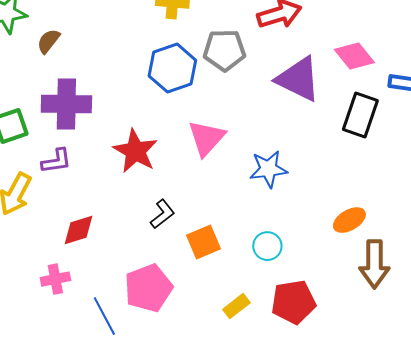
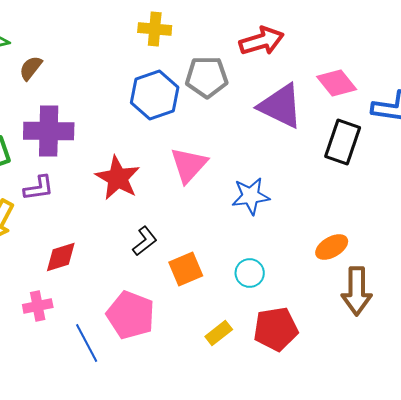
pink pentagon: (148, 288) -> (131, 315), turned -30

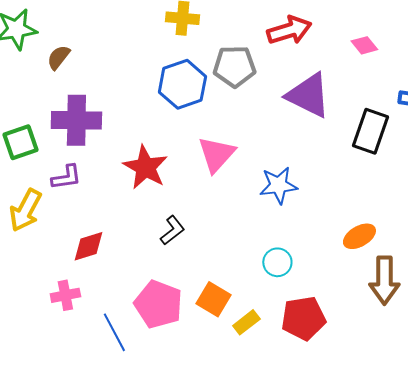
pink diamond: (337, 83) -> (364, 45), moved, size x0.7
orange square: (186, 269) -> (213, 299), moved, turned -36

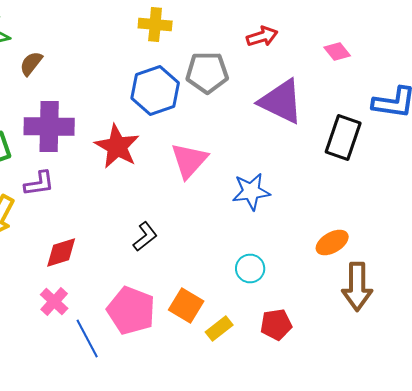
red arrow: (289, 30) -> (262, 36), size x0.7
red star: (145, 167) -> (117, 146), moved
pink cross: (65, 295) -> (54, 302), moved, turned -36
red pentagon: (303, 318) -> (276, 324), size x0.7

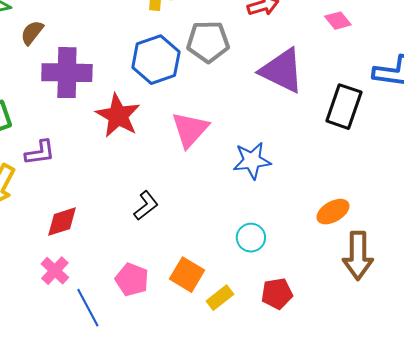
purple cross: (49, 126) -> (67, 73), moved
pink pentagon: (131, 310) -> (132, 280), size x0.7

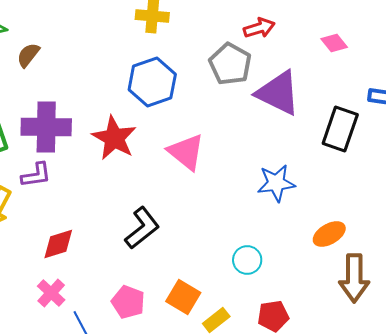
gray pentagon: (208, 42) -> (230, 64), moved, turned 30
purple cross: (67, 73) -> (46, 127), moved
pink triangle: (190, 130) -> (186, 152), turned -33
blue star: (252, 161) -> (276, 183), moved
black L-shape: (146, 206) -> (142, 228), size x1.4

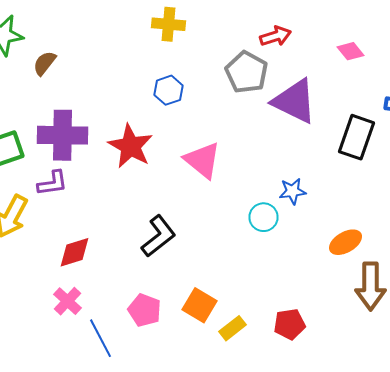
blue hexagon: (152, 82) -> (168, 90), size x0.6
blue star: (276, 183) -> (292, 191), size x0.7
cyan circle: (247, 260) -> (264, 217), moved

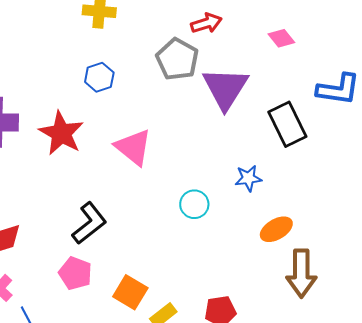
purple triangle: (294, 101) -> (225, 88), turned 36
black rectangle: (356, 137) -> (287, 124), turned -45
blue star: (292, 191) -> (248, 178), moved
pink pentagon: (144, 310) -> (75, 273), moved

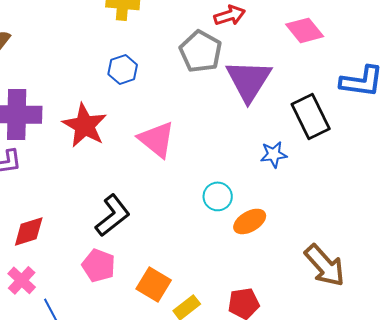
pink diamond: (281, 38) -> (305, 30), size x1.4
blue star: (248, 178) -> (274, 154), moved
orange ellipse: (276, 229) -> (250, 221), moved
brown arrow: (301, 273) -> (325, 265), turned -42

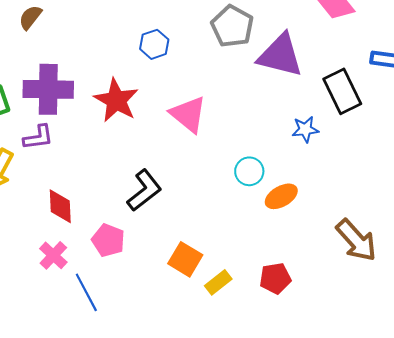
purple triangle: (249, 80) -> (280, 55), turned -48
red diamond: (29, 231) -> (60, 206), turned -75
pink pentagon: (99, 265) -> (108, 240), moved

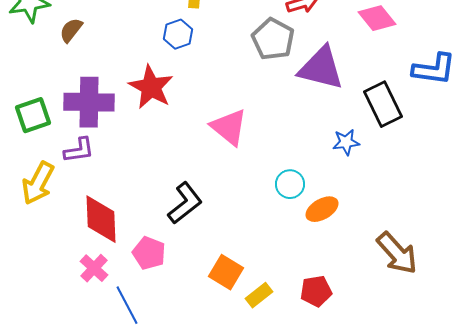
blue hexagon: (154, 44) -> (178, 34), moved
red star: (116, 100) -> (151, 87), moved
red diamond: (60, 206) -> (101, 219), size x1.4

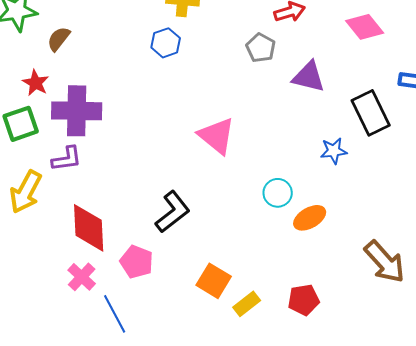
gray pentagon: (273, 39) -> (261, 48), size x0.7
purple triangle: (321, 68) -> (309, 77), size x0.7
red star: (151, 87) -> (36, 83), moved, size x0.6

